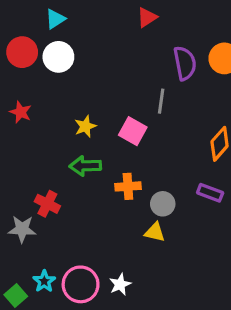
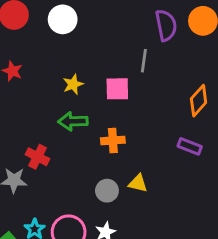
white circle: (58, 57) -> (63, 19), moved
pink square: (133, 131) -> (117, 89), turned -30
gray circle: (163, 204) -> (107, 191), moved

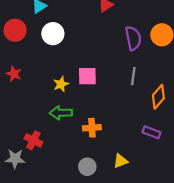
gray line: (144, 61) -> (133, 76), moved
pink square: (117, 89) -> (87, 76), moved
yellow triangle: (138, 183) -> (121, 161), moved, turned -35

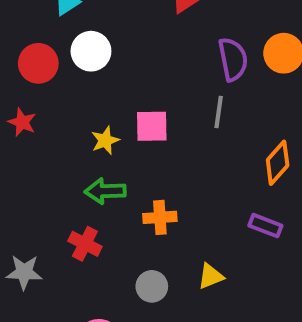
red circle: (15, 30) -> (38, 63), moved
gray line: (133, 76) -> (219, 112), moved
red cross: (33, 140) -> (85, 244), moved

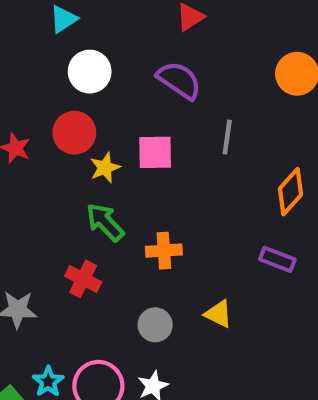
purple semicircle: (233, 59) -> (179, 80), moved, turned -45
red circle: (38, 63) -> (74, 133), moved
green arrow: (105, 191) -> (105, 222), turned 48
yellow triangle: (211, 276) -> (218, 314), turned 48

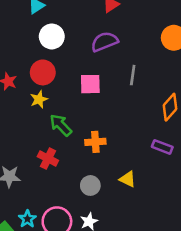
purple semicircle: (179, 80) -> (104, 42), turned -56
yellow star: (105, 168) -> (39, 99), moved

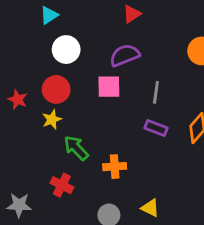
pink square: (90, 84) -> (109, 87), moved
purple rectangle: (162, 147) -> (156, 128), moved

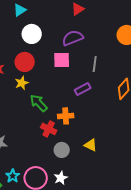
purple rectangle: (156, 128) -> (83, 89), moved, turned -49
red cross: (62, 185) -> (49, 129), moved

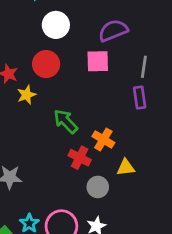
yellow star: (22, 83) -> (27, 95), moved
purple rectangle: (83, 89) -> (140, 98), moved, turned -70
orange cross: (66, 116) -> (103, 139), turned 35
yellow triangle: (91, 145) -> (126, 167), moved, turned -32

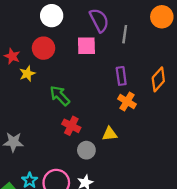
purple semicircle: (113, 31) -> (99, 20), turned 85
gray line: (144, 67) -> (125, 34), moved
orange cross: (103, 139) -> (127, 101), moved

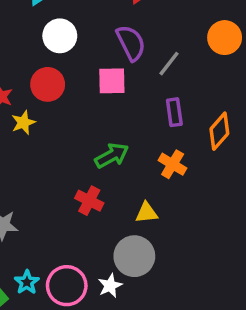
gray line: (125, 34) -> (169, 64), turned 30
purple rectangle: (121, 76) -> (174, 112), moved
green arrow: (60, 96) -> (112, 156), moved, turned 105
gray circle: (86, 150) -> (134, 256), moved, size x1.5

